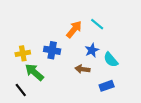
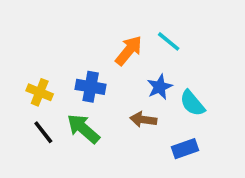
yellow cross: (23, 53) -> (40, 92), turned 32
green arrow: (34, 72) -> (83, 129), moved
black line: (21, 90) -> (43, 132), moved

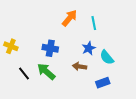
cyan line: (169, 41) -> (94, 23), turned 40
orange arrow: (129, 50) -> (69, 18), moved
yellow cross: (40, 92) -> (11, 46), moved

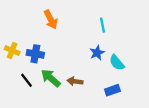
orange arrow: (69, 18) -> (51, 20), moved, turned 114
blue cross: (50, 48) -> (35, 54), moved
brown arrow: (80, 66) -> (75, 81), moved

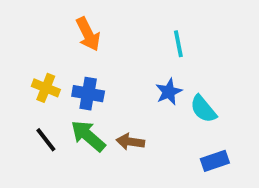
yellow cross: (12, 50) -> (46, 88), moved
blue cross: (35, 54) -> (88, 94), moved
blue rectangle: (112, 90) -> (215, 161), moved

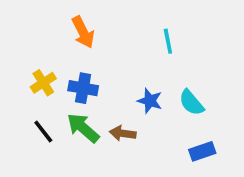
yellow cross: (46, 88) -> (43, 83), turned 35
blue star: (169, 92) -> (150, 101), moved, turned -30

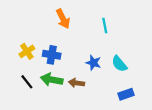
orange arrow: (83, 32) -> (63, 19), moved
green arrow: (83, 128) -> (52, 80), turned -30

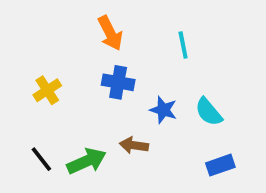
blue cross: (52, 55) -> (118, 82), moved
green arrow: (52, 80) -> (87, 161), moved, turned 145
black line: (27, 82) -> (41, 159), moved

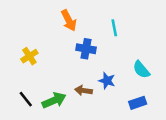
blue cross: (118, 82) -> (86, 49), moved
blue star: (163, 110) -> (107, 81), moved
cyan semicircle: (209, 112) -> (141, 70), moved

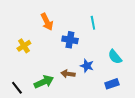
orange arrow: (69, 20) -> (47, 22), moved
black line: (26, 99) -> (17, 88), moved

